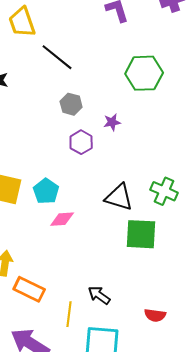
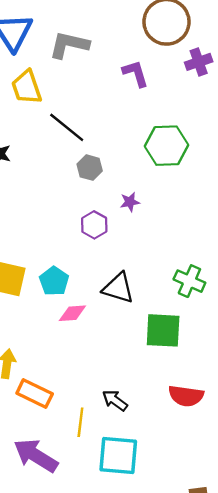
gray hexagon: (71, 104) -> (90, 168), moved
black triangle: (119, 197) -> (118, 288), moved
red semicircle: (155, 315) -> (186, 396), moved, size x1.4

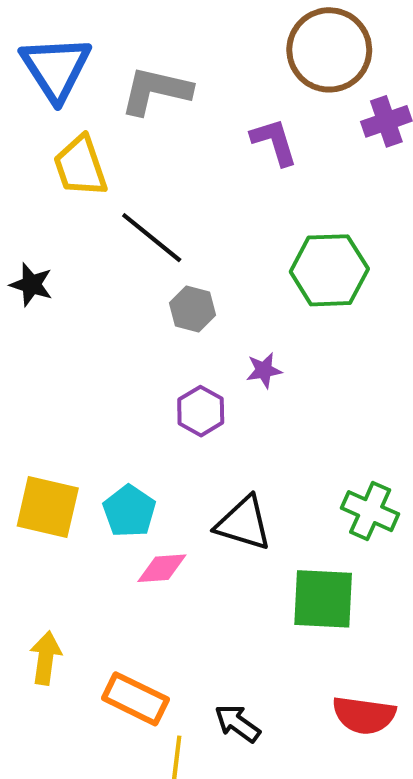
orange rectangle: (35, 394) -> (135, 699), moved

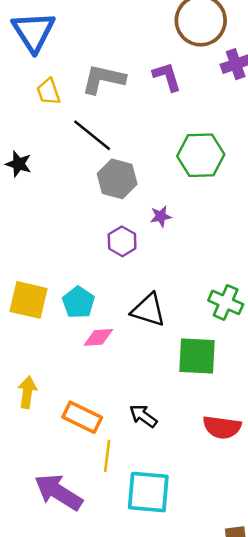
gray L-shape: (156, 91) -> (103, 79), moved
yellow trapezoid: (80, 166) -> (48, 92), size x0.7
gray hexagon: (193, 309) -> (117, 179), size x1.4
black arrow: (237, 723) -> (143, 416), moved

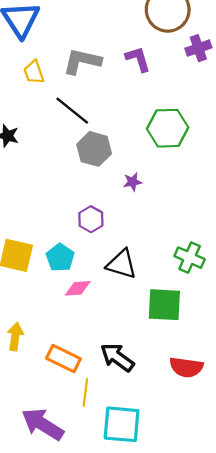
purple hexagon: (122, 241) -> (91, 219), moved
black arrow: (143, 416) -> (117, 357), size x1.4

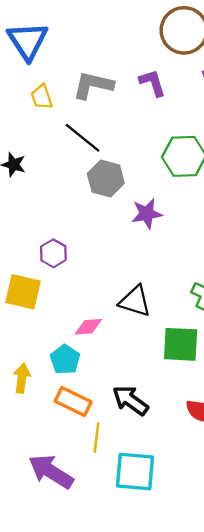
purple star: (133, 182) -> (147, 214), size x1.5
purple hexagon: (91, 219) -> (53, 253), moved
cyan pentagon: (60, 258) -> (65, 359), moved

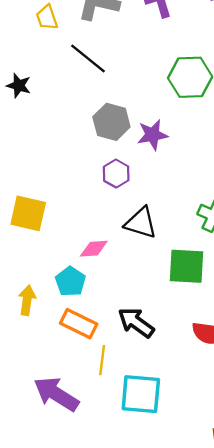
gray hexagon: (106, 179) -> (111, 122), moved
purple hexagon: (53, 253) -> (116, 174), moved

